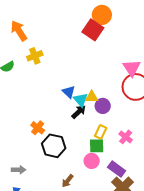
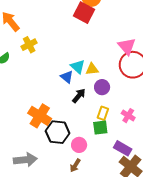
yellow triangle: (92, 97) -> (92, 69), moved
cyan triangle: (81, 100) -> (78, 67), moved
orange cross: (38, 128) -> (40, 116), size x1.6
pink circle: (92, 161) -> (79, 145), moved
gray arrow: (19, 170) -> (25, 160), size x1.6

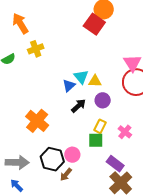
blue triangle: (67, 77) -> (69, 86), turned 32
black hexagon: (58, 132) -> (52, 159), moved

